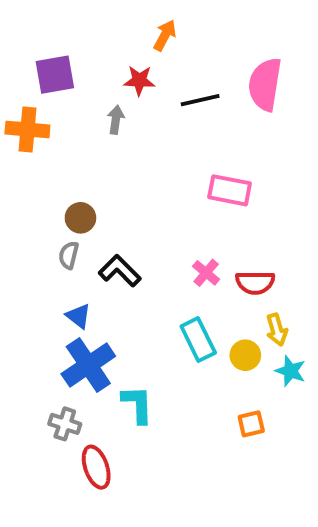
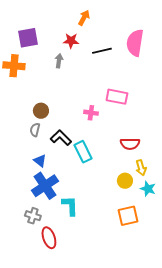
pink cross: (206, 273) -> (91, 113), moved, turned -32
cyan rectangle: (198, 340) -> (83, 152), moved
orange square: (251, 424) -> (128, 216), size x1.5

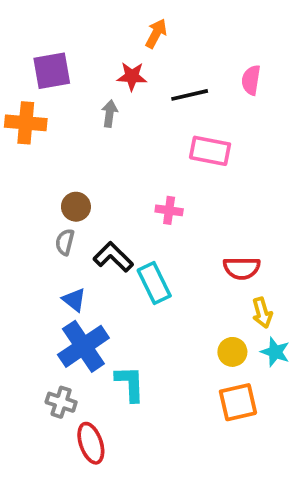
pink semicircle: (135, 43) -> (251, 80), size x0.6
pink rectangle: (117, 97) -> (210, 151), moved
yellow circle: (125, 181) -> (232, 352), moved

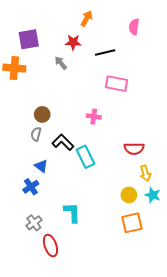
pink semicircle: (251, 80) -> (134, 27), moved
gray arrow: (109, 114) -> (61, 63), turned -48
blue cross: (83, 346) -> (31, 187), moved, size x0.6
gray cross: (61, 402) -> (34, 223), turned 35

